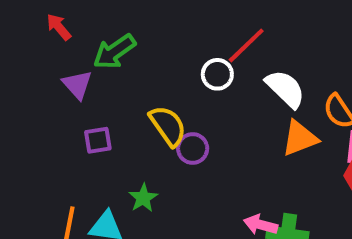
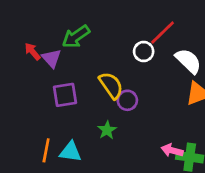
red arrow: (59, 27) -> (32, 51), moved
purple square: (98, 140) -> (65, 95), size x1.4
green star: (143, 198) -> (107, 130), moved

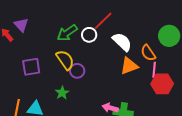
green arrow: (76, 37) -> (67, 33), moved
purple triangle: (51, 58) -> (21, 25), moved

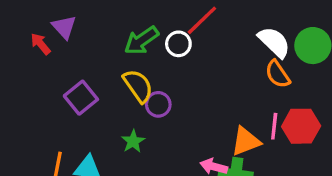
white semicircle: (122, 42) -> (274, 42), moved
orange triangle: (129, 66) -> (246, 141), moved
purple square: (31, 67) -> (81, 98), turned -30
pink line: (154, 70) -> (274, 126), moved

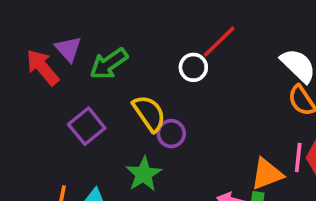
green arrow: (141, 40) -> (109, 64), moved
red arrow: (41, 44) -> (43, 67), size x1.5
green star: (133, 141) -> (144, 174), size x1.4

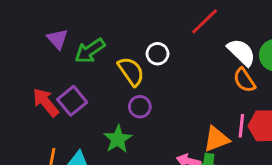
red line: (219, 42) -> (205, 21), moved
red arrow: (43, 67) -> (46, 102), moved
yellow semicircle: (149, 113) -> (131, 71), moved

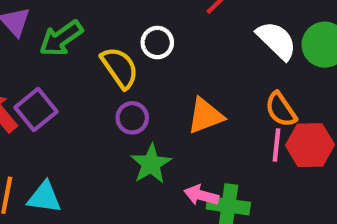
orange semicircle: (244, 80) -> (281, 109), moved
green star: (118, 139) -> (151, 164), moved
orange triangle: (216, 139) -> (205, 116), moved

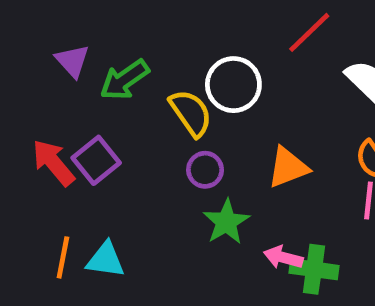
white circle: (157, 43) -> (233, 85), size x1.5

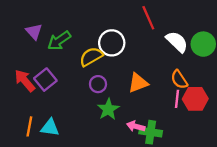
red line: (309, 32) -> (148, 18), turned -70
yellow semicircle: (191, 113) -> (91, 57), turned -85

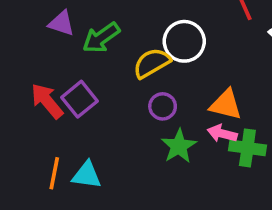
purple triangle: (34, 31) -> (61, 23), turned -30
orange triangle: (138, 83) -> (226, 105), turned 35
pink arrow: (136, 126) -> (222, 133), moved
green cross: (151, 132) -> (247, 148), moved

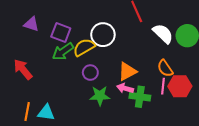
green arrow: (101, 38) -> (63, 51), moved
purple square: (79, 99) -> (61, 33), moved, turned -30
orange triangle: (226, 105) -> (127, 71), turned -42
green star: (179, 146) -> (100, 96), turned 30

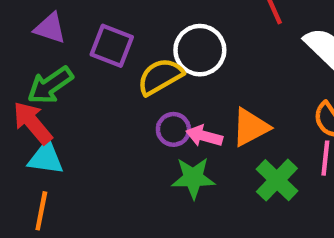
green arrow: (63, 51) -> (50, 85), moved
pink arrow: (125, 88) -> (204, 136), moved
green cross: (140, 97) -> (277, 180), turned 36
cyan triangle: (46, 113) -> (46, 158), moved

